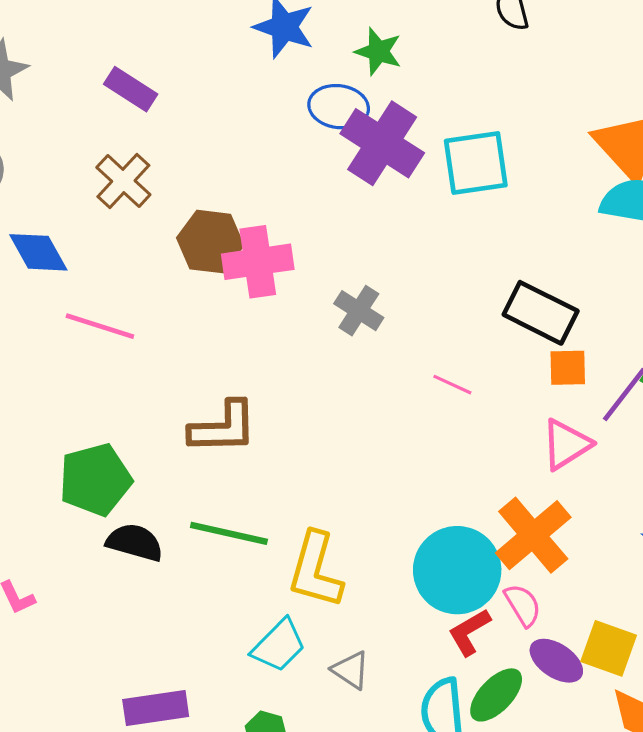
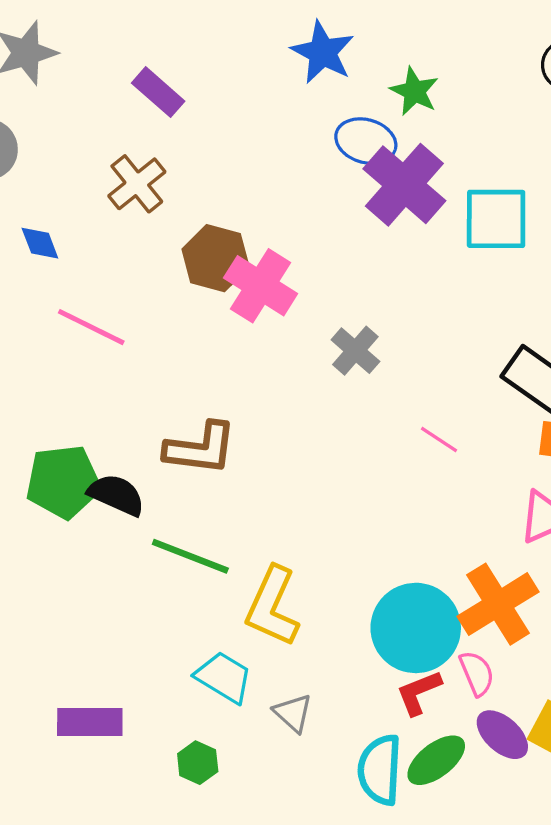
blue diamond: (38, 252) -> (40, 243), size x0.7
pink cross: (258, 262) -> (261, 286), turned 32
black semicircle: (135, 542) -> (116, 495), moved
cyan trapezoid: (279, 645) -> (224, 677), turned -112

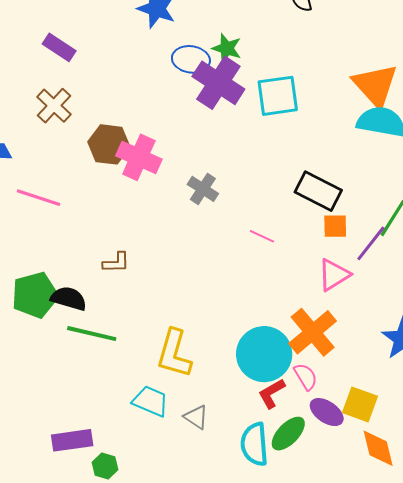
green star: (414, 91) -> (227, 48), moved
brown L-shape: (200, 448) -> (116, 263), size x0.6
green line: (190, 556) -> (92, 334), moved
green hexagon: (198, 763) -> (105, 466), moved

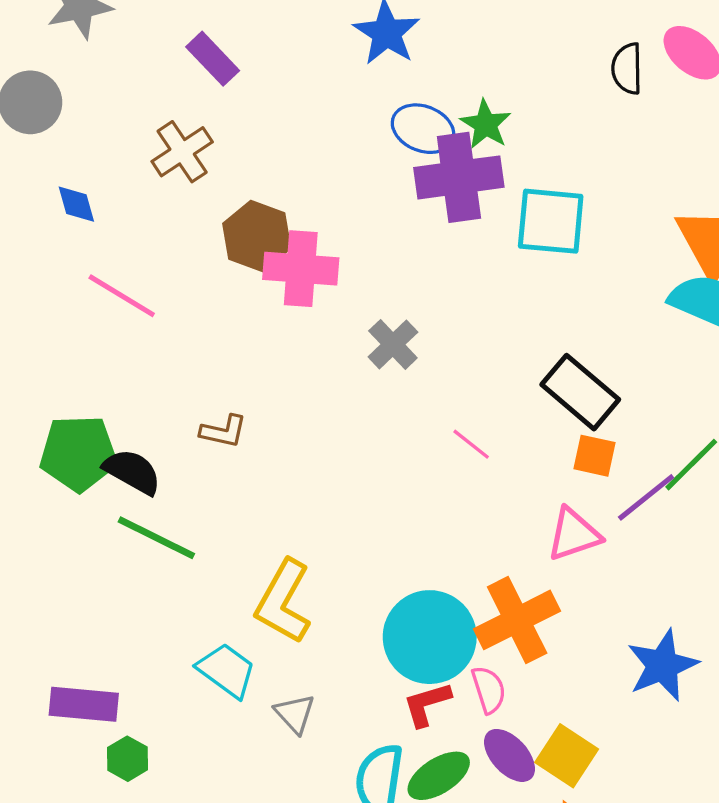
purple cross: (218, 83) -> (459, 177), turned 36
pink cross: (139, 157) -> (301, 269), turned -33

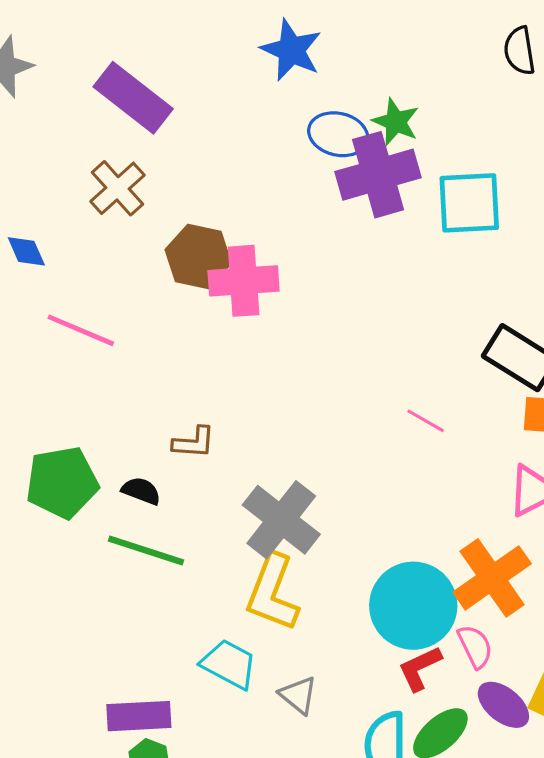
purple rectangle: (213, 59) -> (133, 98), size x1.5
gray cross: (393, 344) -> (281, 520), moved, size x1.6
black semicircle: (132, 472) -> (141, 491), moved, size x0.7
purple rectangle: (84, 704) -> (139, 716), moved

